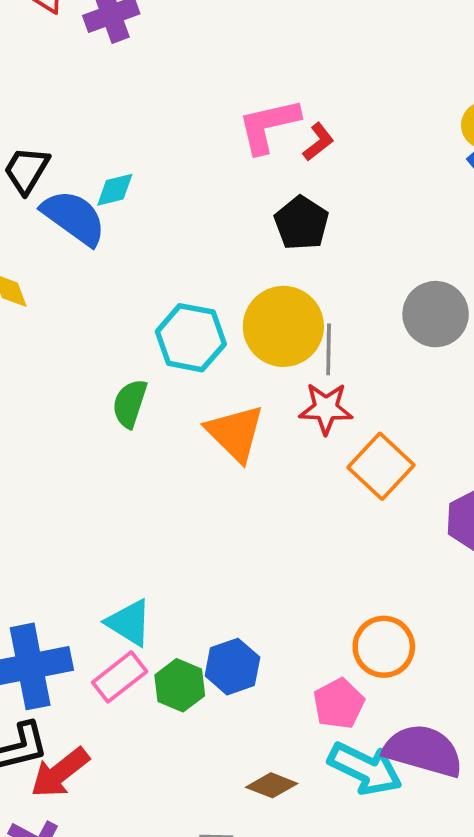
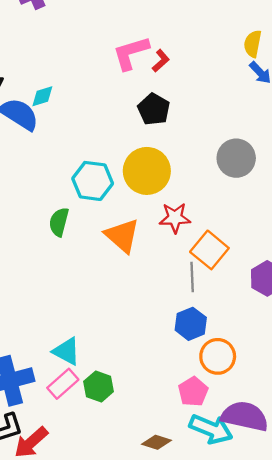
gray line: (329, 349) -> (192, 277), moved
blue hexagon: (232, 667) -> (191, 324), moved

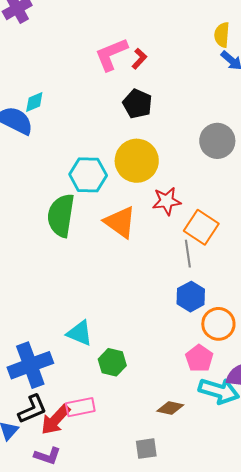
green semicircle: (59, 222) -> (61, 215), size x1.6
pink rectangle: (63, 384) -> (80, 407), moved, turned 36

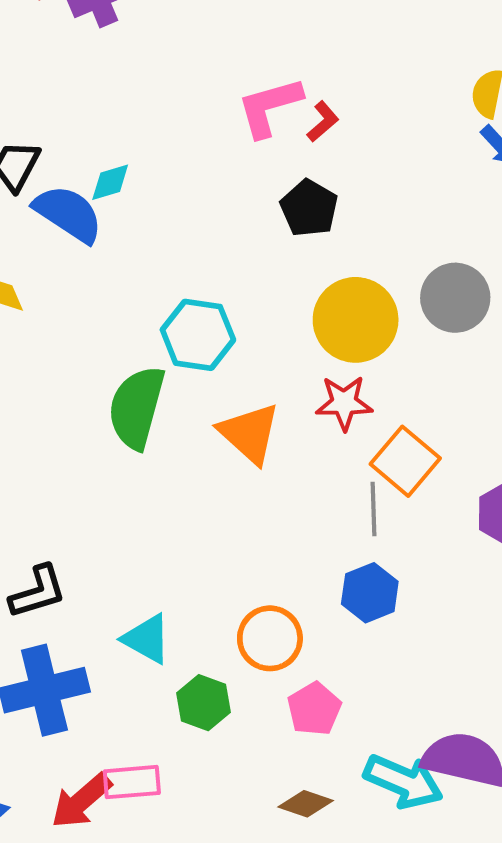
yellow circle: (137, 161) -> (356, 320), moved
orange circle: (218, 324) -> (270, 638), moved
pink pentagon: (199, 358) -> (314, 709), moved
black L-shape: (32, 409) -> (38, 592), moved

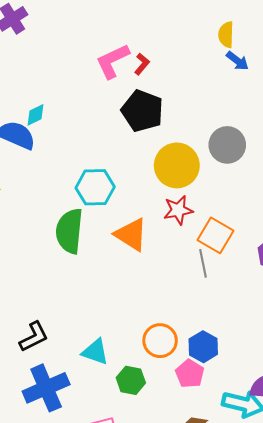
black pentagon: (309, 208) -> (142, 111), size x1.4
blue hexagon: (370, 593) -> (203, 347), moved

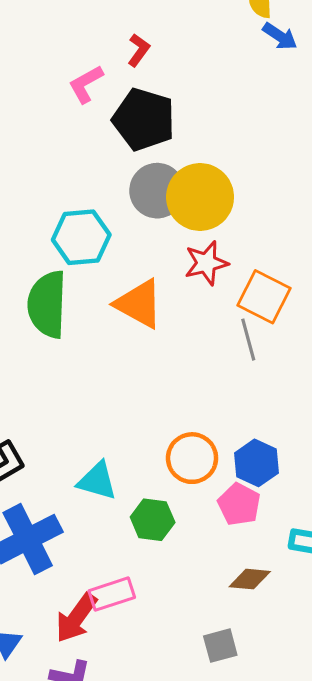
pink L-shape: (113, 61) -> (86, 84), moved, size x0.7
gray circle: (227, 145) -> (157, 191), moved

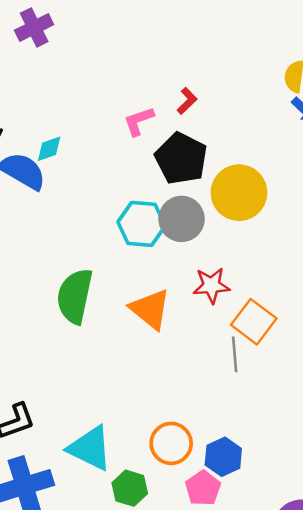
yellow circle: (200, 197) -> (239, 193), moved
cyan hexagon: (81, 237) -> (142, 224), moved
cyan triangle: (97, 481) -> (90, 448), size x1.4

